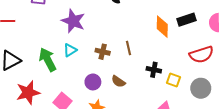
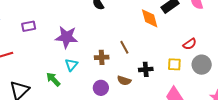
red semicircle: (201, 55) -> (190, 44), moved, size x0.6
green arrow: (48, 60) -> (53, 79), size x0.7
black cross: (154, 70) -> (146, 69), moved

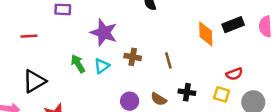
red semicircle: (190, 44) -> (234, 74), moved
brown cross: (102, 57) -> (133, 57), moved
green arrow: (53, 79) -> (78, 64), moved

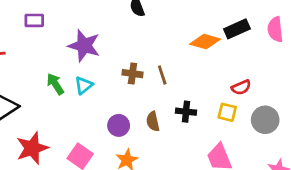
orange diamond: (206, 34) -> (205, 42), turned -70
brown cross: (133, 57) -> (132, 74), moved
brown semicircle: (159, 99) -> (153, 121), turned 49

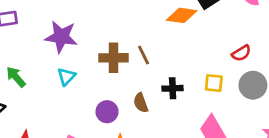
brown cross: (132, 74) -> (114, 58), size x1.4
green arrow: (55, 84) -> (16, 77), moved
red semicircle: (241, 87) -> (241, 53), moved

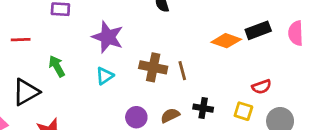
red semicircle: (241, 53) -> (262, 87), moved
brown semicircle: (141, 103) -> (170, 115), turned 72

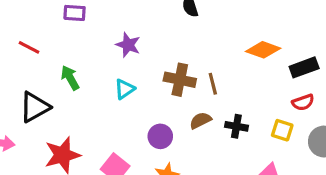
black rectangle: (258, 30) -> (304, 67), moved
purple star: (108, 37) -> (128, 45), size x0.7
red line: (21, 40) -> (29, 47), turned 30
brown semicircle: (170, 115) -> (200, 120), moved

